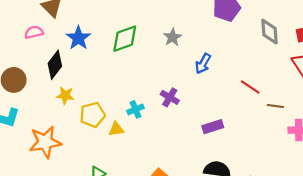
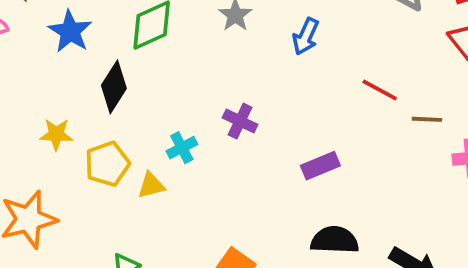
blue arrow: (203, 64) -> (306, 36), moved
black diamond: (55, 65) -> (114, 87), moved

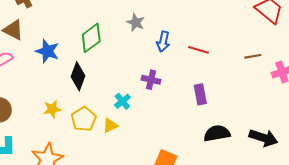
blue arrow: (306, 36) -> (163, 42), moved
red line: (380, 90) -> (199, 50), moved
purple rectangle: (320, 166) -> (200, 94), turned -66

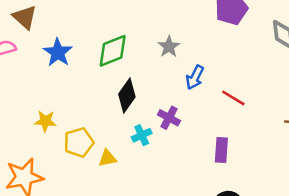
black diamond: (78, 76) -> (127, 95), moved
cyan cross: (122, 101) -> (142, 135), moved

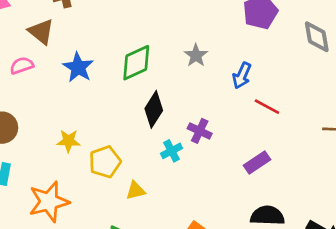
blue arrow: (195, 77) -> (242, 76), moved
purple rectangle: (221, 150) -> (257, 163), turned 55
yellow triangle: (107, 158) -> (136, 191), moved

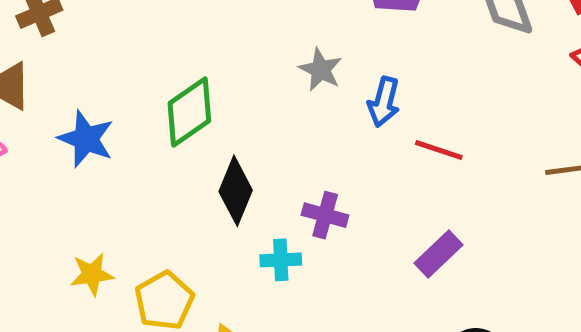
gray star: (196, 55) -> (321, 70), moved
cyan cross: (172, 151) -> (281, 260), turned 35

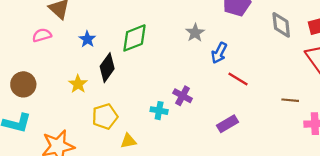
blue star: (86, 139) -> (87, 39), size x0.7
black diamond: (236, 191) -> (107, 68), moved
yellow star: (92, 274) -> (78, 84), moved, turned 30

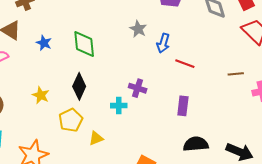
green diamond: (134, 38) -> (84, 44), turned -64
blue star: (87, 39) -> (44, 43), moved
black diamond: (107, 68) -> (79, 86), moved
purple rectangle: (228, 124) -> (183, 106), turned -42

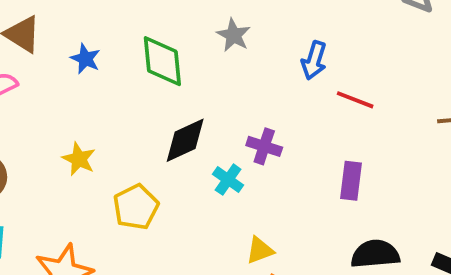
gray star: (138, 29) -> (234, 35), moved
black diamond: (79, 86) -> (185, 140), moved, turned 40
cyan cross: (119, 106) -> (228, 180), turned 35
yellow triangle: (96, 138) -> (260, 250), moved

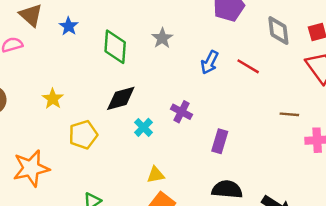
blue star: (85, 59) -> (69, 26), moved
red line: (355, 100) -> (248, 66), moved
purple cross: (264, 146) -> (181, 112), moved

